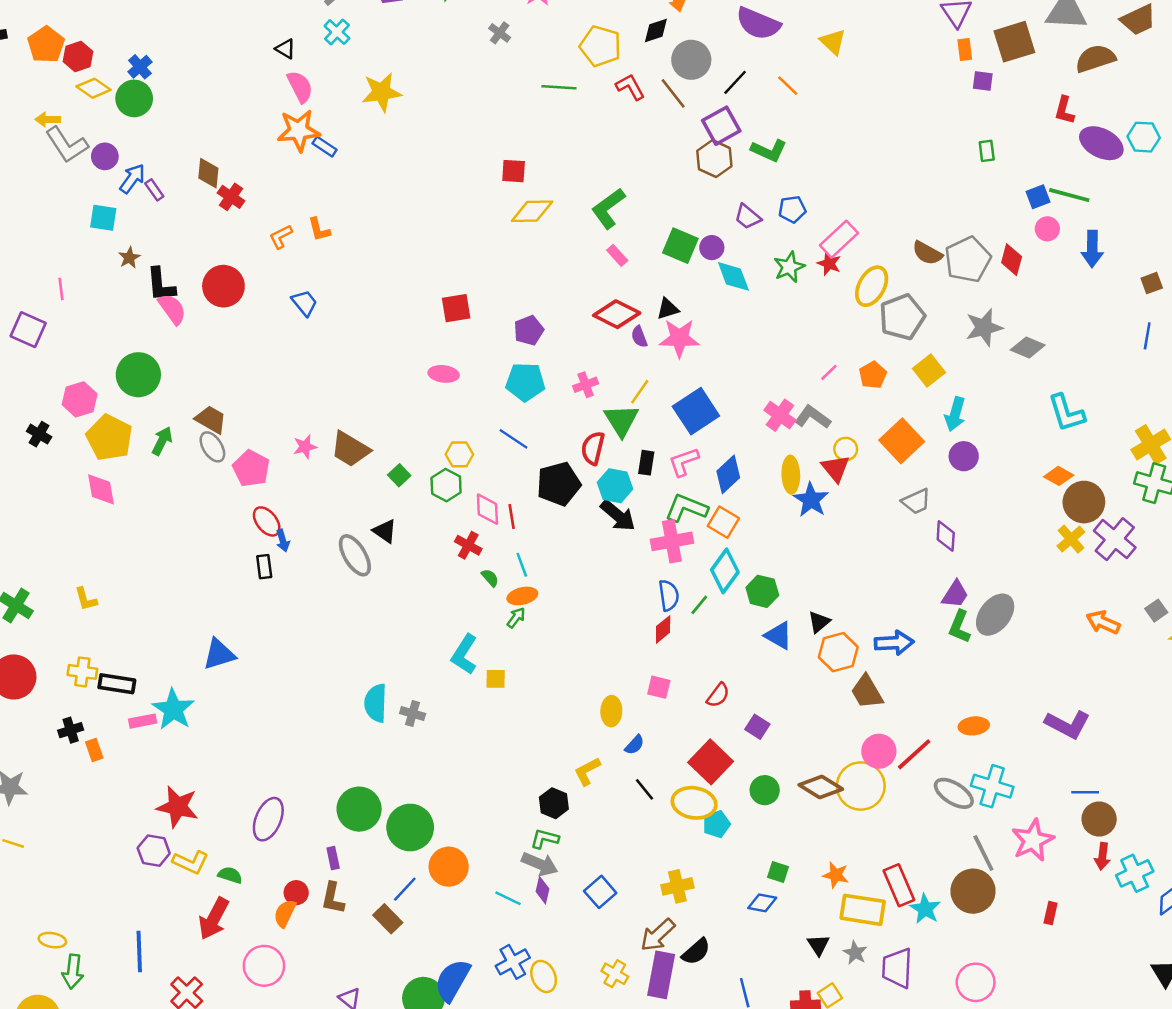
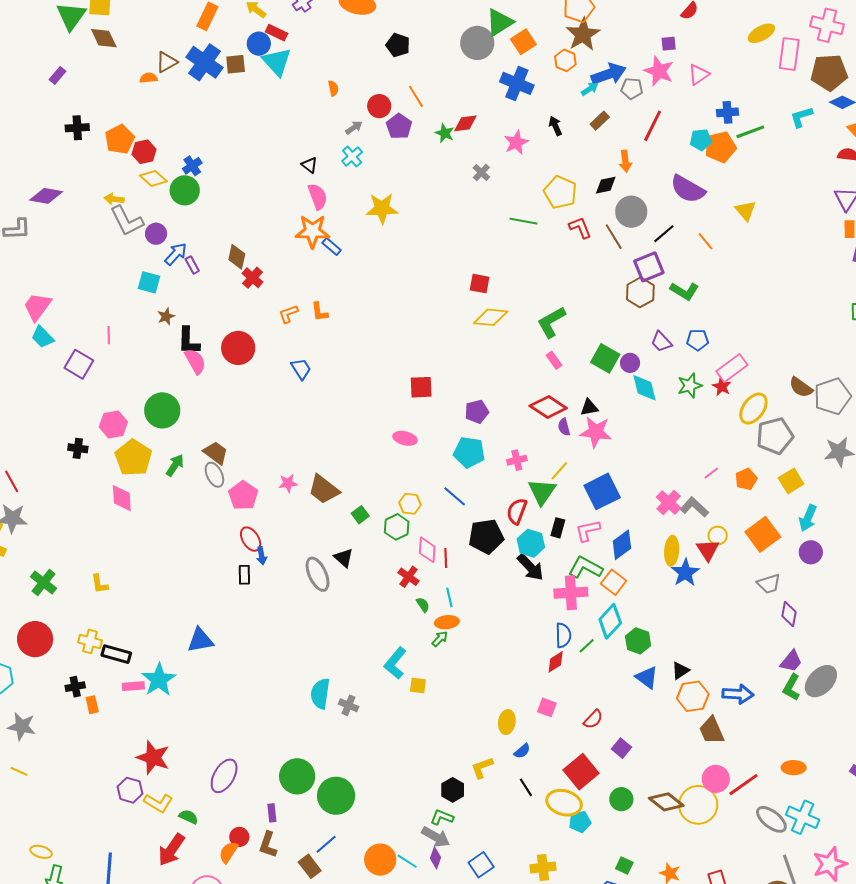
black cross: (39, 434) -> (78, 448), turned -30
orange circle: (449, 867) -> (380, 860), moved

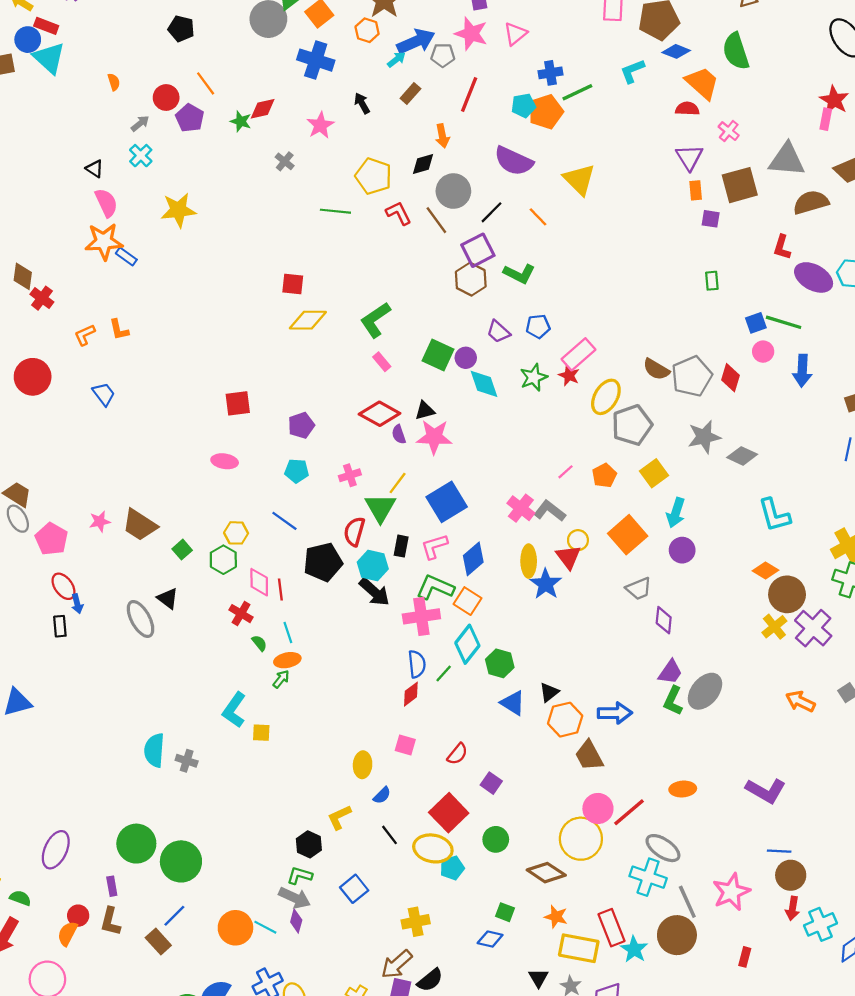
yellow triangle: (746, 211) -> (579, 180), size x1.4
cyan pentagon: (469, 452) -> (297, 471), size x0.7
brown diamond: (666, 802) -> (546, 873), moved
cyan cross: (803, 817) -> (648, 877), moved
blue square: (481, 865) -> (354, 889), moved

